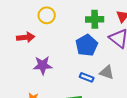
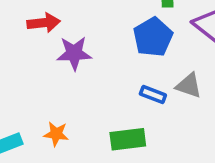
purple star: (43, 65) -> (74, 53), moved

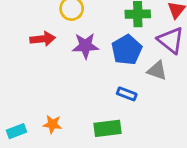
purple star: (74, 53) -> (85, 46), moved
gray triangle: (189, 86) -> (157, 71), moved

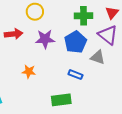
orange star: (52, 124) -> (29, 71), moved

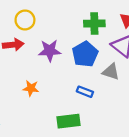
yellow circle: (35, 12) -> (25, 20), moved

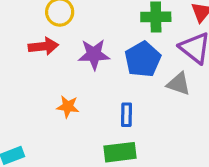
blue rectangle: (85, 92) -> (126, 115), moved, turned 70

